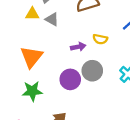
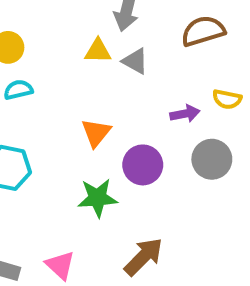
orange triangle: (31, 57) -> (96, 133), size x0.7
purple circle: (70, 79) -> (143, 165), moved

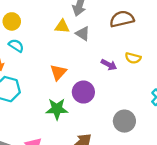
cyan semicircle: (18, 90) -> (16, 46), turned 42
purple arrow: (185, 114) -> (109, 65), turned 35
gray circle: (212, 159) -> (124, 121), moved

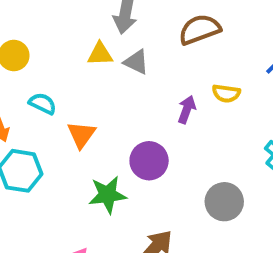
cyan semicircle: (16, 46) -> (43, 104), moved
purple arrow: (109, 65) -> (187, 109), turned -91
orange triangle: (58, 72) -> (81, 135), moved

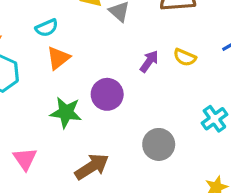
cyan semicircle: (43, 104) -> (47, 28), moved, turned 115

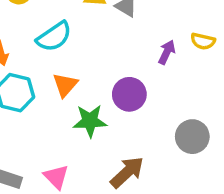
cyan semicircle: (47, 28) -> (54, 37), size x1.5
orange triangle: (58, 58) -> (65, 85), moved

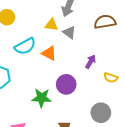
yellow semicircle: (203, 41) -> (111, 78), moved
orange triangle: (65, 85) -> (49, 53), moved, turned -49

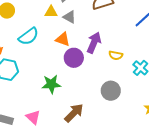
orange triangle: (49, 53) -> (63, 39), moved
purple arrow: (91, 62) -> (94, 43), size x1.5
purple circle: (66, 84) -> (74, 58), moved

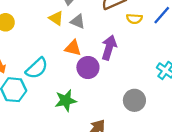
yellow triangle: (51, 12) -> (56, 18), turned 40
cyan semicircle: (28, 36) -> (37, 68), moved
yellow semicircle: (116, 55) -> (134, 19), moved

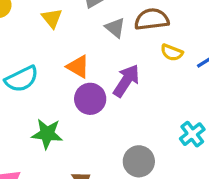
yellow triangle: (56, 18) -> (52, 18), moved
gray triangle: (78, 21) -> (115, 28), moved

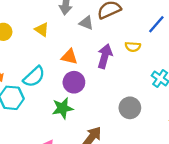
yellow semicircle: (172, 52) -> (133, 47), moved
purple circle: (90, 99) -> (74, 82), moved

